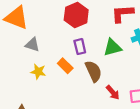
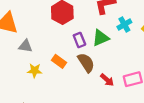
purple rectangle: (80, 47) -> (79, 40), moved

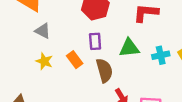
cyan cross: (124, 25) -> (161, 55), moved
purple rectangle: (79, 40) -> (95, 41), moved

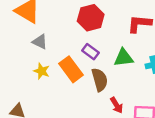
purple rectangle: (95, 41) -> (90, 52), turned -49
orange rectangle: (75, 60) -> (71, 69), size x1.5

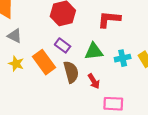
red arrow: (117, 105) -> (94, 81), moved

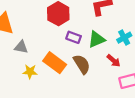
purple rectangle: (63, 45) -> (74, 37), moved
red arrow: (94, 81) -> (114, 61), moved

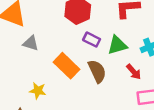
yellow star: (30, 72) -> (38, 91), moved

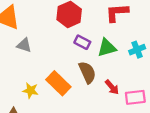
orange rectangle: (67, 66) -> (58, 83), moved
red arrow: (134, 72) -> (112, 87), moved

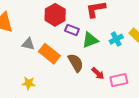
purple rectangle: (82, 42) -> (72, 30), moved
gray triangle: (24, 45) -> (28, 44), moved
orange rectangle: (58, 83) -> (49, 54), moved

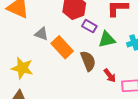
yellow star: (29, 83) -> (22, 68), moved, size x1.5

